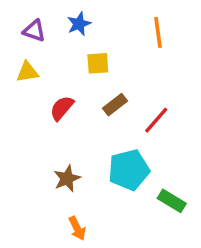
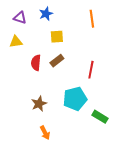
brown rectangle: (115, 105) -> (57, 61), moved
red semicircle: (62, 108) -> (36, 63), turned -35
red line: (156, 120) -> (91, 70), turned -30

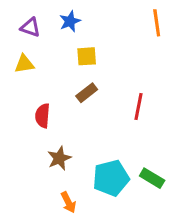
orange line: (92, 19) -> (157, 23), moved
red semicircle: (36, 63) -> (43, 116), moved
cyan pentagon: (75, 99) -> (111, 178), moved

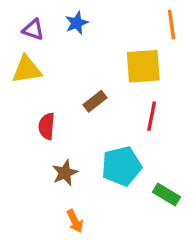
yellow square: (87, 56) -> (143, 66), moved, size x1.6
yellow triangle: (24, 64) -> (27, 70), size x1.4
cyan pentagon: (111, 178) -> (122, 166), moved

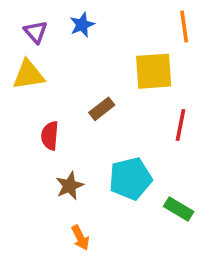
purple triangle: (33, 30) -> (36, 32), turned 30
red line: (152, 116) -> (180, 125), moved

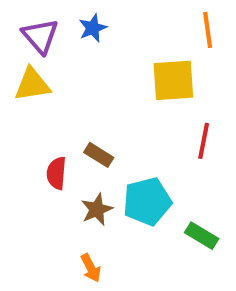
purple triangle: (36, 32) -> (40, 36), size x1.4
brown rectangle: (102, 109) -> (99, 155), moved, turned 70
red semicircle: (50, 136) -> (56, 173), moved
brown star: (70, 186) -> (97, 209), moved

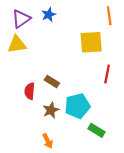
purple triangle: (40, 36) -> (21, 19), turned 36
green rectangle: (202, 236) -> (96, 130), moved

